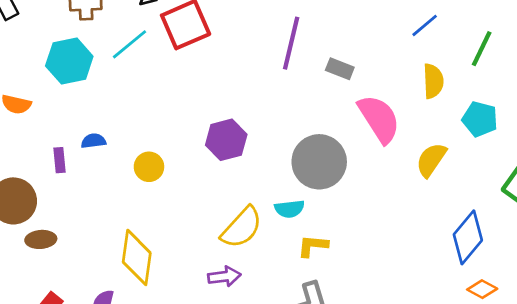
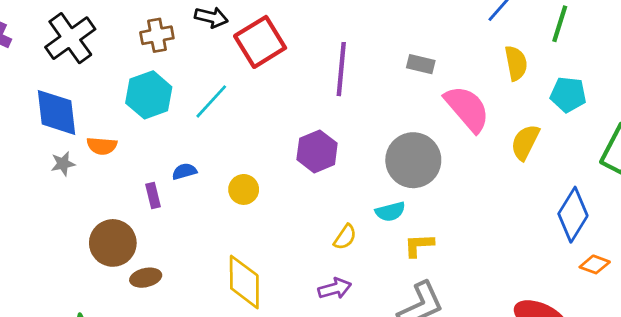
purple line: (291, 43) -> (341, 69), moved
cyan line: (129, 44) -> (211, 101), moved
yellow semicircle: (242, 227) -> (345, 237), size x0.6

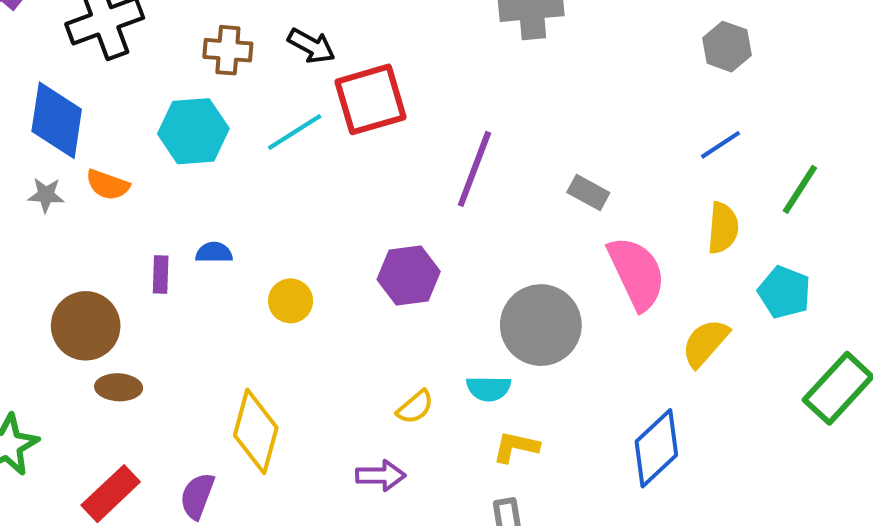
cyan line: (211, 101) -> (295, 132), moved
blue diamond: (573, 215) -> (656, 448), moved

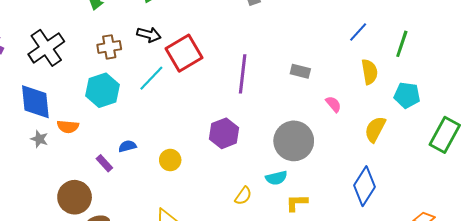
gray star: (46, 195) -> (39, 139), turned 30
pink semicircle: (637, 273) -> (333, 104), size x0.5
purple rectangle: (161, 275) -> (104, 163), turned -30

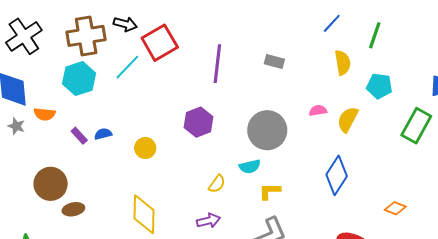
brown cross: (109, 47) -> (86, 36), size x1.6
pink semicircle: (333, 104) -> (318, 111), moved, turned -60
purple rectangle: (104, 163) -> (79, 136), moved

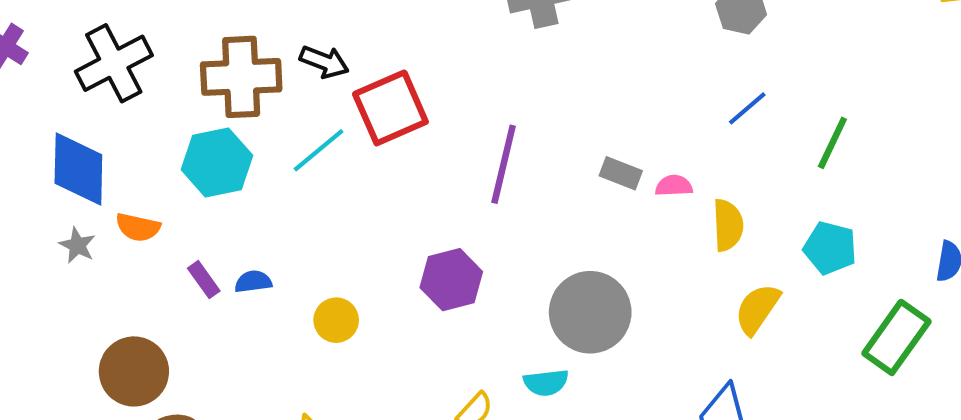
yellow semicircle: (343, 63) -> (728, 225), moved
pink semicircle: (318, 111) -> (674, 186), moved

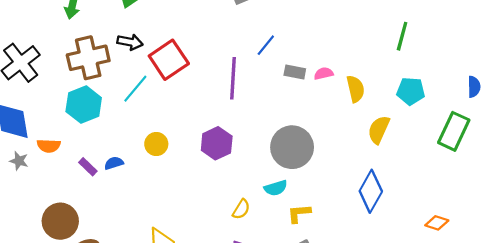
blue line: (747, 108) -> (266, 45), moved
yellow circle: (336, 320) -> (156, 144), moved

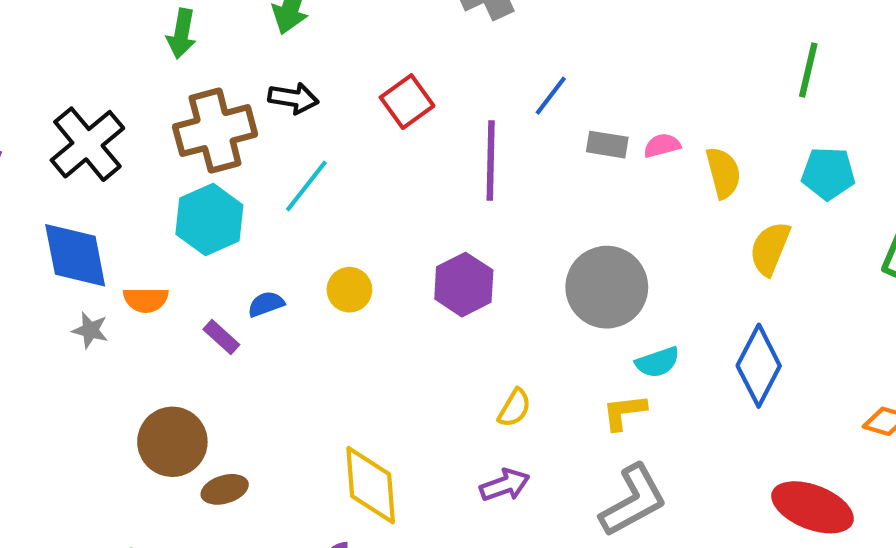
red square: (169, 60) -> (407, 102), moved, size x0.7
blue semicircle: (114, 163) -> (266, 304), moved
cyan semicircle: (276, 188) -> (657, 362), moved

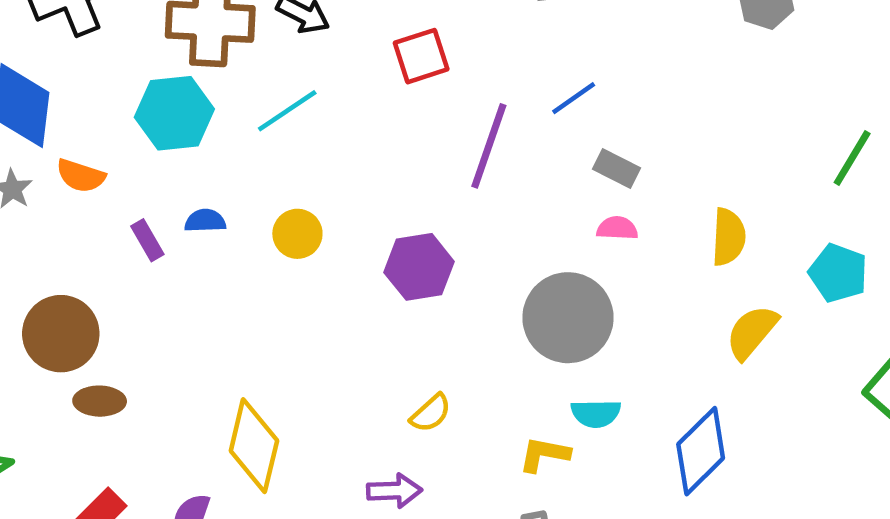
pink semicircle: (662, 146) -> (617, 228), moved

